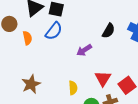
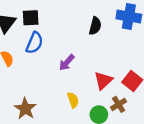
purple arrow: (84, 50) -> (67, 63), moved
red triangle: (103, 78) -> (103, 81), turned 30

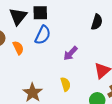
yellow semicircle: (73, 100) -> (66, 84), moved

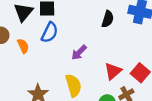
yellow semicircle: (66, 84) -> (73, 85), size x1.5

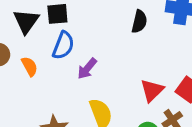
purple arrow: (79, 52) -> (87, 69), moved

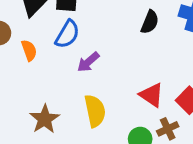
red triangle: (152, 90) -> (152, 95), turned -50

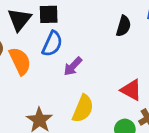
orange semicircle: (29, 50) -> (20, 61), size x1.5
yellow semicircle: (95, 111) -> (83, 109), turned 40

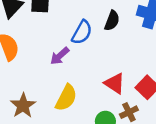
blue semicircle: (52, 44) -> (82, 32), moved

